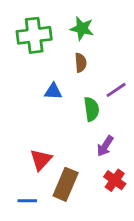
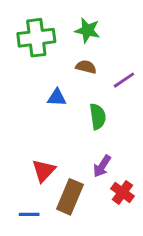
brown semicircle: (81, 63) -> (86, 67), turned -72
purple line: (116, 90) -> (124, 80), moved
purple arrow: (105, 146) -> (102, 166), moved

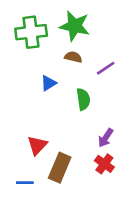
green star: (87, 30) -> (75, 26), size x1.4
blue triangle: (57, 98) -> (48, 83), turned -35
purple arrow: (102, 166) -> (106, 138), moved

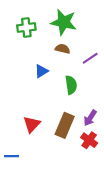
green cross: (31, 32) -> (26, 28), size x0.7
brown rectangle: (60, 168) -> (65, 125), moved
blue line: (25, 183) -> (12, 156), moved

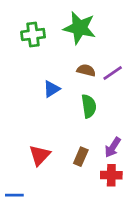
brown semicircle: (63, 49) -> (86, 70), moved
brown rectangle: (65, 125) -> (81, 157), size x0.6
red cross: (89, 140) -> (111, 175), turned -35

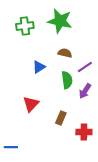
purple line: (113, 73) -> (85, 67), moved
purple arrow: (113, 147) -> (85, 91), moved
red triangle: (40, 155) -> (31, 104), moved

